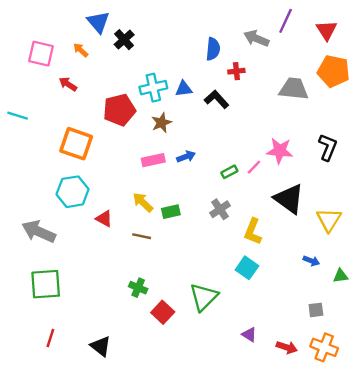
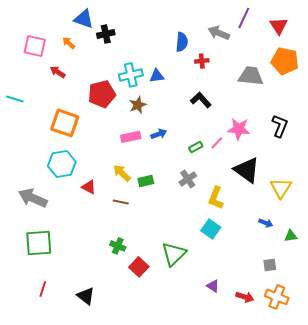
blue triangle: (98, 22) -> (84, 19), turned -30
black cross: (124, 40) -> (106, 34), turned 30
black L-shape: (217, 99) -> (201, 100), moved

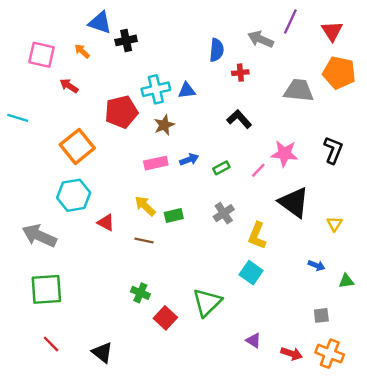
orange square: (65, 123) -> (77, 146), turned 32
green rectangle: (196, 147) -> (221, 168), moved
yellow triangle: (281, 188) -> (334, 224), size x0.6
red line: (43, 289) -> (51, 344), turned -63

